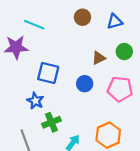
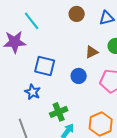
cyan line: (34, 25) -> (32, 21), turned 30
green cross: (51, 122) -> (59, 112), moved

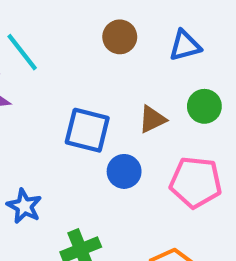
blue square: (45, 66) -> (87, 130), moved

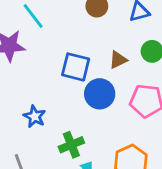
blue circle: (124, 171) -> (100, 94), size x1.4

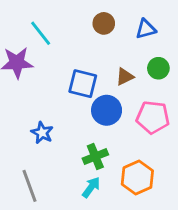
green cross: (71, 145) -> (95, 156), moved

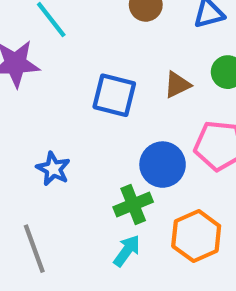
blue circle: (107, 110) -> (163, 165), moved

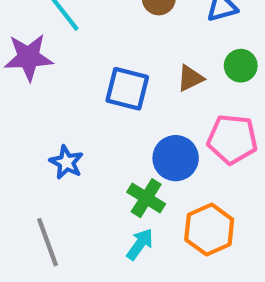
green cross: (133, 205) -> (146, 198), turned -36

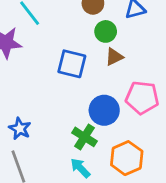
green circle: (241, 66) -> (106, 31), moved
blue star: (66, 162) -> (20, 129), moved
cyan arrow: (140, 244) -> (80, 168), turned -80

